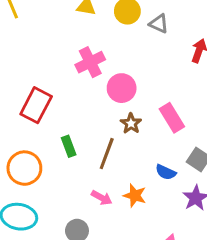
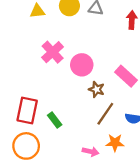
red rectangle: (36, 105) -> (27, 111), moved
brown line: (107, 154) -> (105, 114), moved, turned 30

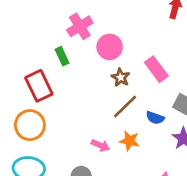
red rectangle: (27, 111) -> (39, 86), turned -48
green rectangle: (55, 120) -> (62, 56), moved

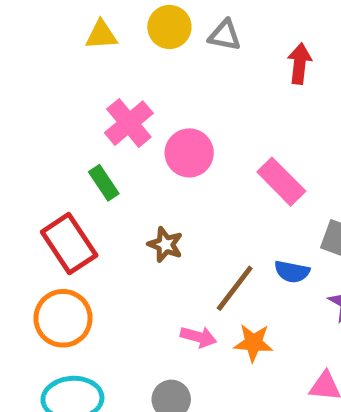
brown star: (121, 77) -> (165, 245), moved
brown line: (125, 107) -> (235, 288), moved
orange star: (130, 141) -> (253, 343), moved

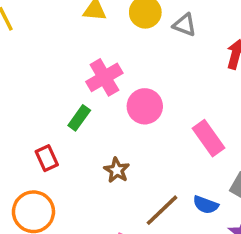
green rectangle: (104, 183) -> (79, 118), turned 60
red rectangle: (69, 244) -> (47, 158), size x0.6

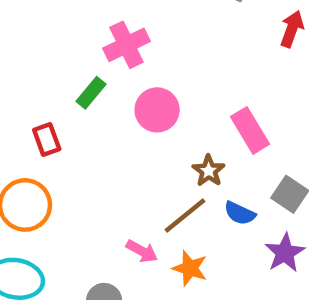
pink circle: (145, 106) -> (157, 110), moved
brown star: (117, 170) -> (209, 171), moved

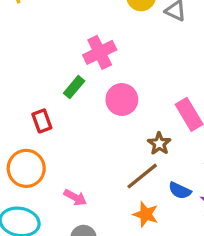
blue semicircle: (240, 213) -> (180, 191), moved
pink arrow: (142, 251) -> (75, 197), moved

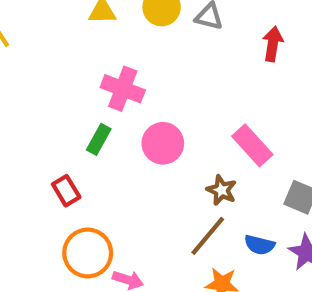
pink cross: (100, 52) -> (123, 89), turned -32
orange circle: (26, 168) -> (88, 253), moved

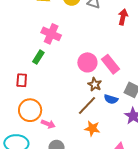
pink circle: (163, 143) -> (87, 62), moved
red rectangle: (66, 191) -> (22, 80), turned 32
blue semicircle: (259, 245) -> (111, 99), moved

